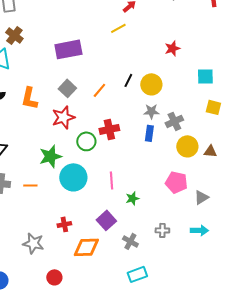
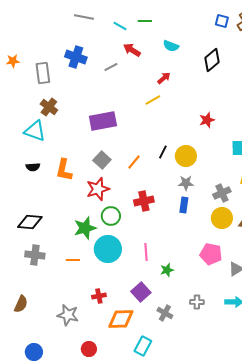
gray cross: (174, 121) -> (222, 193), moved
green circle: (86, 141) -> (111, 216), moved
orange line: (30, 185) -> (73, 260), moved
cyan rectangle: (137, 274) -> (143, 346), moved, turned -42

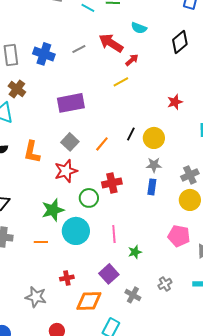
red arrow: (132, 50) -> (111, 43), moved, size x1.4
blue cross: (76, 57) -> (44, 54), moved
green circle: (111, 216) -> (89, 198), moved
gray cross: (197, 302) -> (165, 284), turned -32

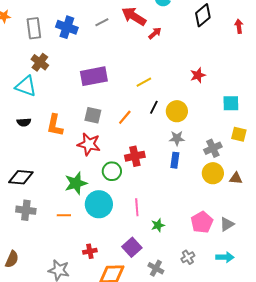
yellow line: (121, 82) -> (144, 82), moved
gray square: (70, 142) -> (93, 115), turned -30
red star: (66, 171) -> (89, 144), turned 30
pink pentagon: (179, 236) -> (202, 222), moved, turned 30

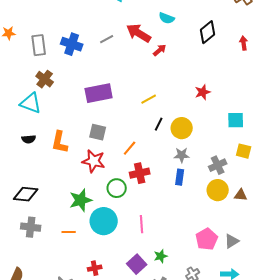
orange line: (125, 117) -> (130, 148), moved
green star: (158, 225) -> (161, 256), moved

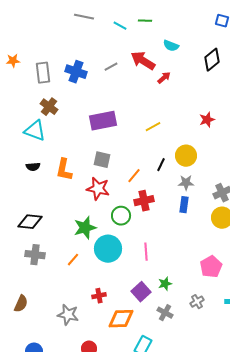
black line: (159, 124) -> (161, 165), moved
orange line: (69, 232) -> (73, 260), turned -48

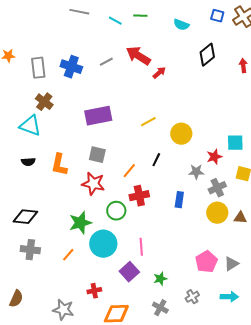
cyan semicircle: (171, 46) -> (181, 25), moved
red star: (207, 120) -> (214, 157), moved
yellow circle: (186, 156) -> (181, 134), moved
gray star: (186, 183) -> (196, 172), moved
purple square: (141, 292) -> (129, 272), moved

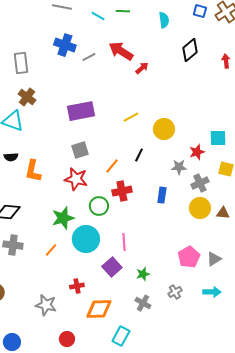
cyan semicircle: (181, 25) -> (164, 20), turned -119
blue cross: (71, 67) -> (65, 45), moved
gray square: (97, 155) -> (80, 150), turned -30
orange L-shape: (59, 165) -> (33, 171), moved

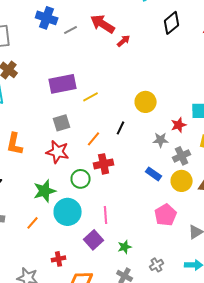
yellow line: (131, 117) -> (91, 97), moved
blue rectangle: (162, 195) -> (154, 174), moved, turned -63
pink pentagon: (189, 257) -> (166, 215), moved

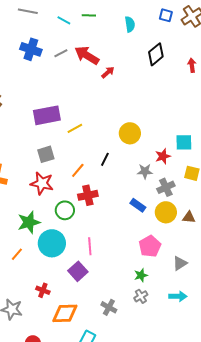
gray line: (71, 30) -> (61, 53), moved
green star: (125, 247) -> (141, 275), moved
red cross: (59, 259) -> (43, 290), turned 32

